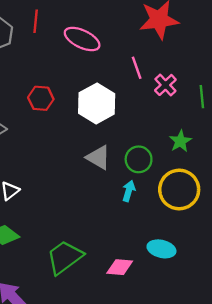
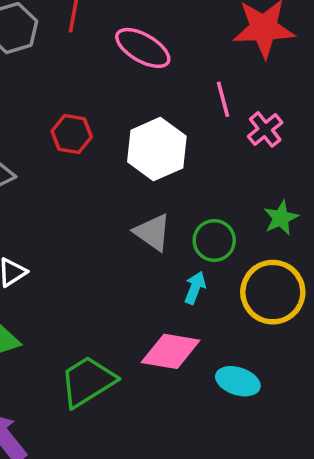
pink diamond: (120, 267) -> (171, 351), moved, size x1.4

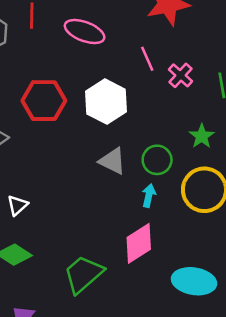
red hexagon: (72, 134) -> (44, 101), size x1.5
pink diamond: (171, 351) -> (139, 243), turned -33
cyan ellipse: (238, 381) -> (194, 281), moved, size x1.4

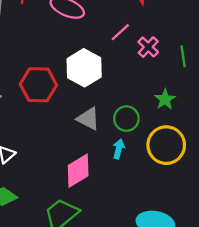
pink line: (147, 59) -> (120, 32), turned 70
red hexagon: (44, 101) -> (38, 85), moved
pink diamond: (139, 243) -> (78, 171), moved

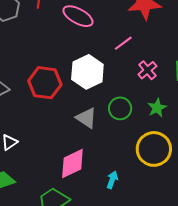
pink cross: (148, 47) -> (147, 70), moved
green circle: (126, 119) -> (120, 108), moved
cyan arrow: (119, 149) -> (112, 180), moved

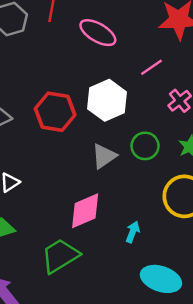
gray triangle: (86, 118) -> (104, 156), turned 50

